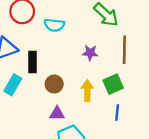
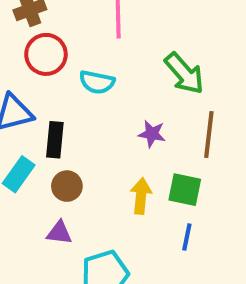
brown circle: (54, 84) -> (67, 186), moved
green square: (113, 84) -> (185, 190), turned 30
purple triangle: (57, 113) -> (59, 233), moved

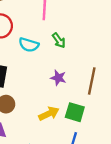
green arrow: (184, 73) -> (59, 40), moved, size x0.6
yellow arrow: (141, 196) -> (49, 114), turned 54

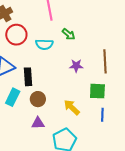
yellow arrow: (49, 114) -> (72, 107), moved, turned -96

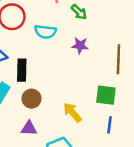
green arrow: (69, 34) -> (79, 12), moved
purple star: (76, 66) -> (80, 45), moved

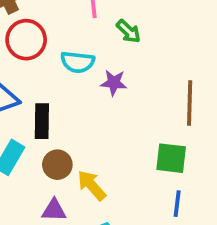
purple star: (80, 45) -> (114, 83), moved
yellow arrow: (72, 112) -> (92, 185), moved

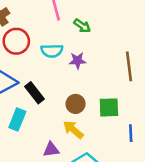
black rectangle: (42, 121) -> (35, 93), turned -30
green square: (171, 158) -> (109, 107), moved
brown circle: (57, 165) -> (76, 104), moved

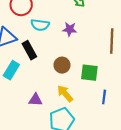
cyan semicircle: (52, 51) -> (40, 25), moved
yellow arrow: (73, 130) -> (65, 94), moved

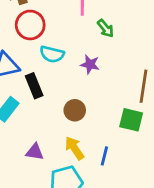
green square: (89, 73) -> (131, 120), moved
blue line: (104, 97) -> (104, 156), moved

